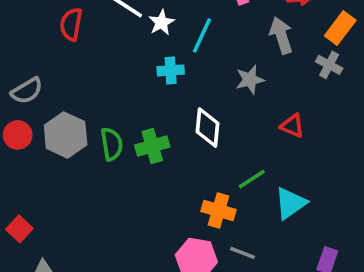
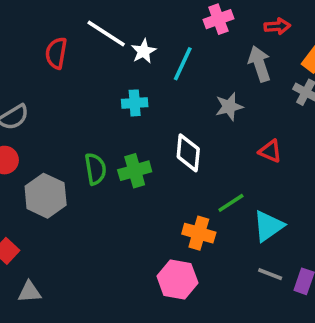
cyan cross: (171, 70) -> (135, 103), moved
gray hexagon: (66, 135) -> (46, 196), moved
gray line: (243, 253) -> (270, 274), moved

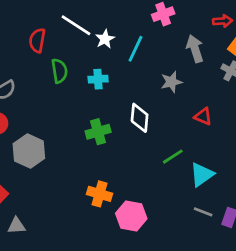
red arrow: (277, 26) -> (223, 21), moved
green semicircle: (95, 169) -> (59, 71), moved
orange cross: (199, 233) -> (99, 194), moved

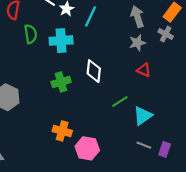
cyan cross: (98, 79) -> (61, 41), size x1.5
gray star: (171, 82) -> (137, 43), moved

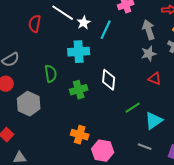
green semicircle: (31, 34) -> (51, 74), moved
gray line: (144, 145) -> (145, 147), moved

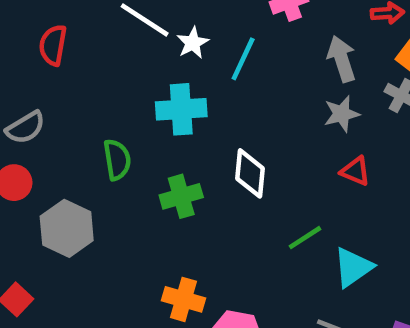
red semicircle: (35, 24) -> (53, 45), moved

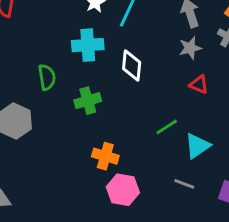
white diamond: (250, 173) -> (132, 66), moved
orange cross: (184, 299) -> (105, 156), moved

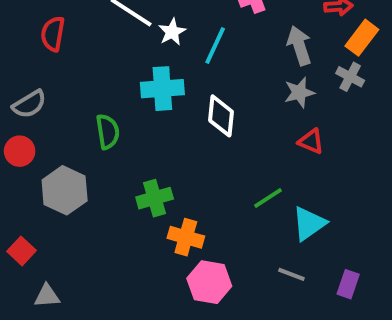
green cross: (88, 101) -> (155, 198), moved

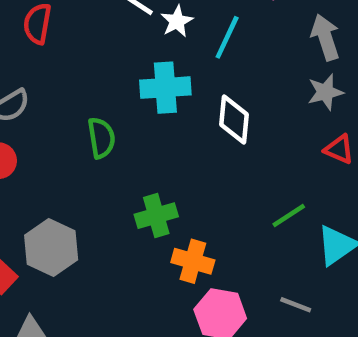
gray hexagon: (65, 190) -> (51, 248), moved
gray line: (291, 274) -> (296, 305), moved

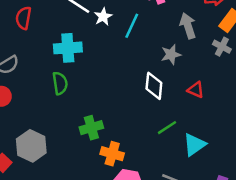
cyan cross: (165, 88) -> (68, 48), moved
gray star: (325, 92) -> (171, 54), moved
white diamond: (234, 120) -> (154, 86), moved

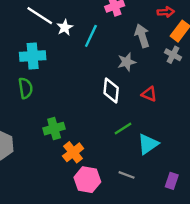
orange cross: (112, 154) -> (73, 152), turned 36

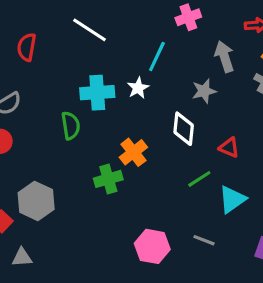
white star: (65, 27) -> (138, 88), moved
cyan cross: (33, 56) -> (97, 93), moved
red triangle: (149, 94) -> (229, 148), moved
orange cross: (73, 152) -> (133, 152), moved

